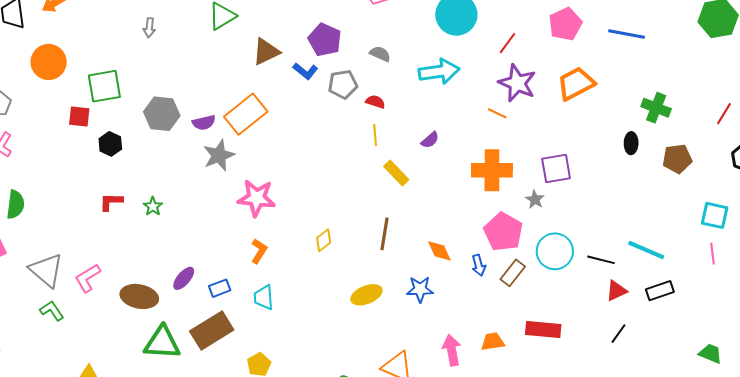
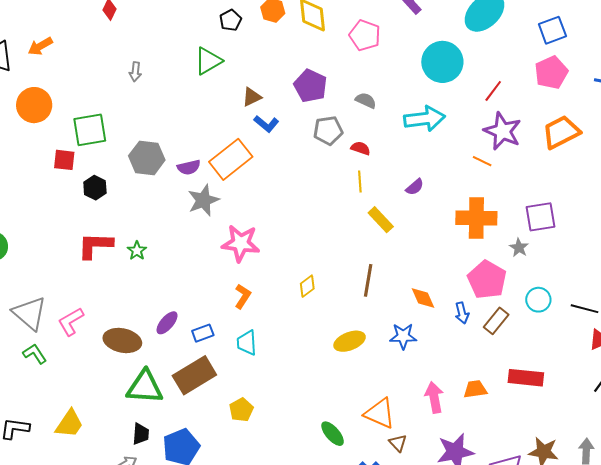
brown triangle: (266, 52) -> (252, 97), size x0.7
blue L-shape: (305, 71) -> (266, 124), moved
red L-shape: (111, 202) -> (95, 245), size x1.5
cyan circle: (555, 251) -> (538, 300), size x0.7

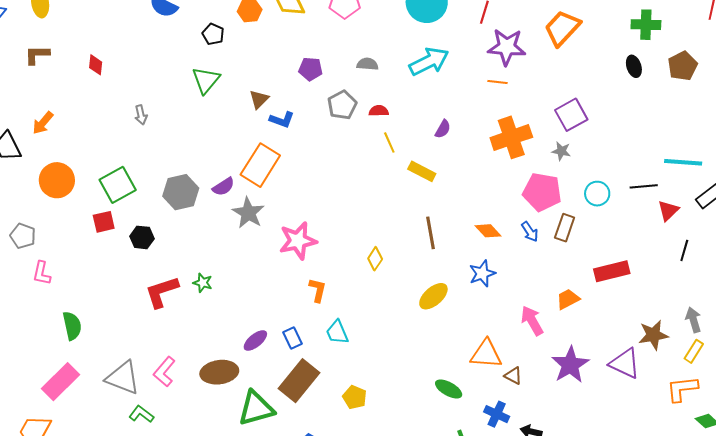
purple pentagon: (310, 86) -> (311, 69), size x0.7
purple ellipse: (167, 323) -> (255, 340), turned 30
blue rectangle: (203, 333) -> (293, 338), turned -75

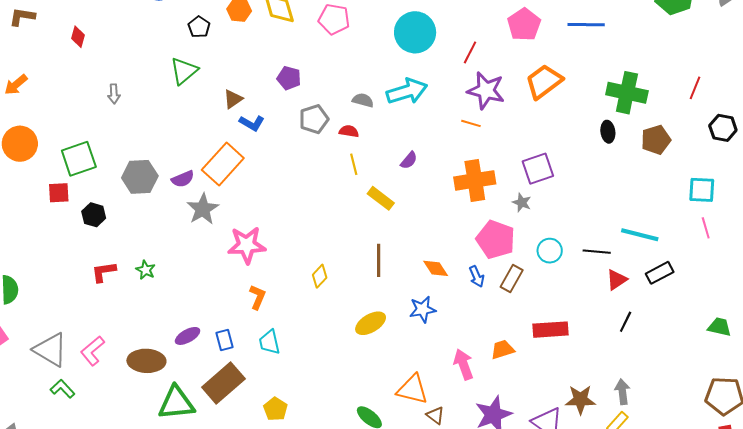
green cross: (646, 25) -> (627, 93), size x1.4
gray semicircle: (368, 64) -> (363, 100), moved
red L-shape: (162, 292) -> (104, 272), size x0.7

